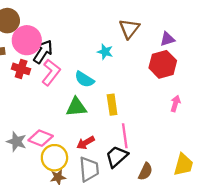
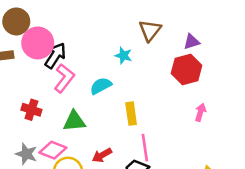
red cross: (21, 69) -> (31, 110), moved
cyan semicircle: (84, 79) -> (101, 86), turned 120
green triangle: (76, 107) -> (74, 121), moved

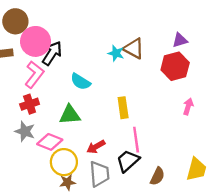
brown triangle: (150, 30) -> (134, 49), moved, turned -40
pink L-shape: (64, 78) -> (34, 75), moved
cyan semicircle: (101, 86) -> (80, 82), moved, turned -120
red cross: (31, 110) -> (30, 104), turned -36
gray star: (26, 154) -> (25, 131), moved

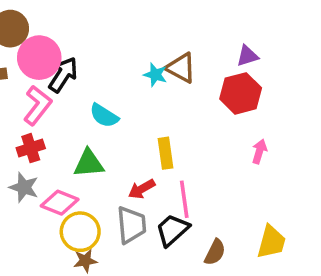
red arrow: (96, 147) -> (142, 189), moved
gray trapezoid: (99, 174) -> (131, 225), moved

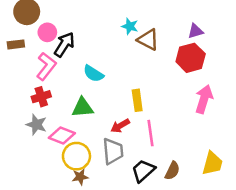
pink circle: (39, 58) -> (47, 32), size x0.6
cyan star: (155, 75) -> (130, 26), moved
pink arrow: (259, 151) -> (204, 99), size x1.6
black trapezoid: (172, 230) -> (143, 171), moved

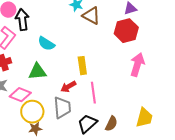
black arrow: (64, 44) -> (22, 20), turned -40

